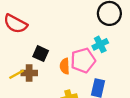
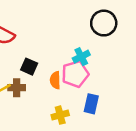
cyan cross: (100, 44) -> (81, 57), moved

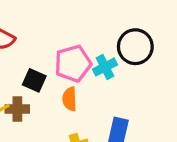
black circle: (104, 23) -> (135, 47), moved
pink pentagon: (75, 74) -> (73, 64), moved

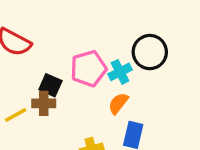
orange semicircle: (70, 99) -> (118, 103), moved, turned 40
brown cross: (17, 109) -> (44, 103), moved

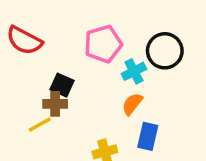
pink pentagon: (89, 69) -> (103, 44), moved
yellow line: (16, 115) -> (40, 124), moved

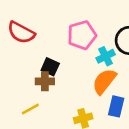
orange semicircle: (132, 104) -> (104, 81), size x1.5
yellow line: (40, 124) -> (30, 109), moved

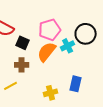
black square: (50, 67) -> (23, 43), moved
orange semicircle: (104, 81) -> (47, 52), moved

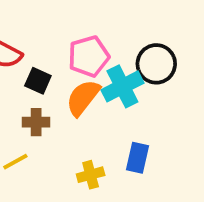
cyan cross: (68, 46) -> (122, 86), size x1.5

